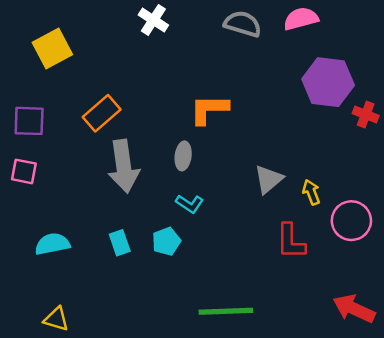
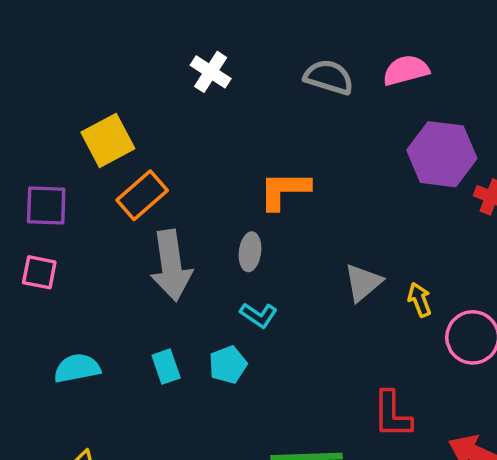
yellow square: (52, 48) -> (108, 140), moved
red L-shape: (291, 241) -> (392, 414), moved

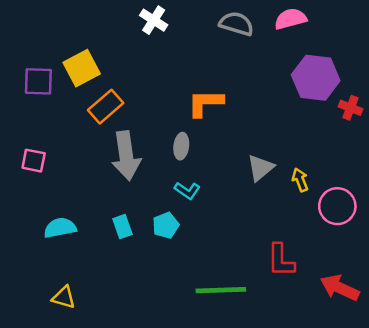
purple square: (46, 206) -> (38, 81), moved

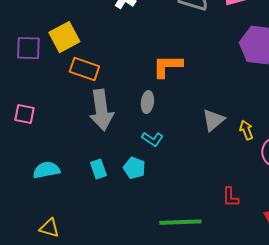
orange rectangle: (106, 107) -> (84, 69), turned 60
cyan pentagon: (166, 225) -> (134, 168), turned -30
red L-shape: (281, 260) -> (230, 197), size x0.7

